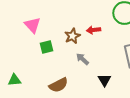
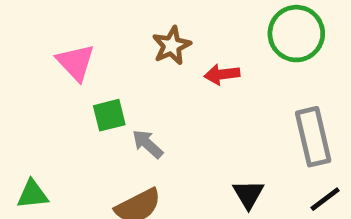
brown star: (72, 36) -> (172, 46), moved
gray arrow: (82, 59) -> (148, 144), moved

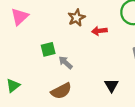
pink triangle: (76, 62) -> (20, 17), moved, turned 30
green triangle: (32, 194) -> (13, 85), turned -32

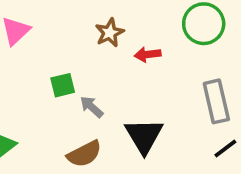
black triangle: (111, 85) -> (144, 136), moved, size x1.6

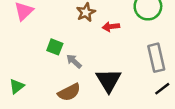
green square: (63, 85) -> (55, 47), turned 35

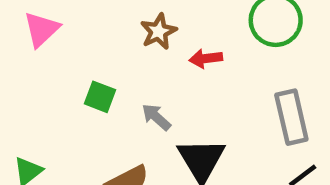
gray arrow: (74, 61) -> (156, 117), moved

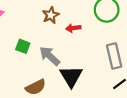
gray arrow: (156, 117) -> (50, 56), size x1.5

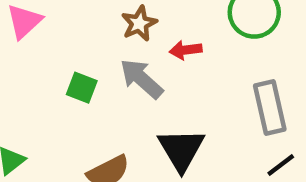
gray arrow: (50, 56) -> (141, 79), moved

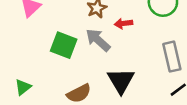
green square: (82, 88) -> (64, 45), size x1.5

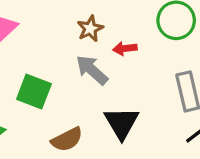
green square: (64, 45) -> (34, 91), moved

